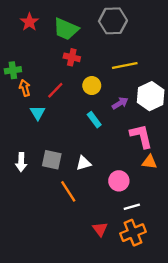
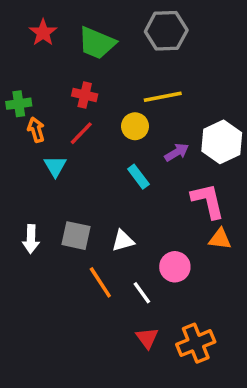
red cross: (72, 57) -> (85, 95), moved
yellow line: (125, 66) -> (163, 97), moved
white line: (132, 207) -> (142, 293), moved, turned 70

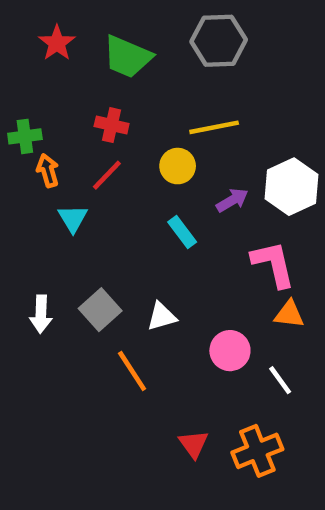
gray square: (76, 236) -> (100, 310), turned 36
white line: (142, 293) -> (280, 380), moved

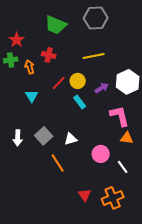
red star: (57, 43) -> (17, 40), moved
yellow circle: (178, 166) -> (78, 81), moved
orange arrow: (48, 171) -> (30, 67), moved
red line: (107, 175) -> (59, 83), moved

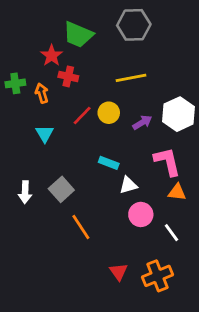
red star: (17, 40) -> (52, 56), moved
cyan rectangle: (80, 102) -> (109, 163), moved, turned -32
white triangle: (71, 139) -> (128, 185), moved

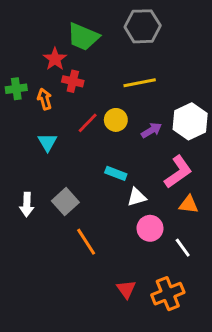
pink L-shape: (167, 162) -> (178, 172), turned 68

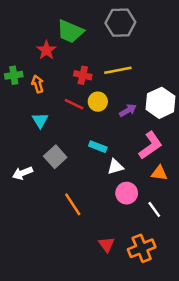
red cross: (73, 81) -> (83, 75), moved
red line: (88, 123) -> (74, 104), turned 72
gray square: (65, 202) -> (55, 157), moved
white arrow: (27, 205) -> (23, 173), turned 66

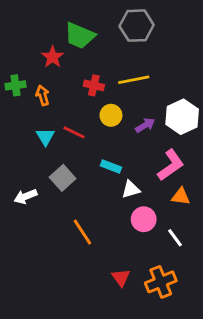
red line: (74, 104) -> (74, 132), moved

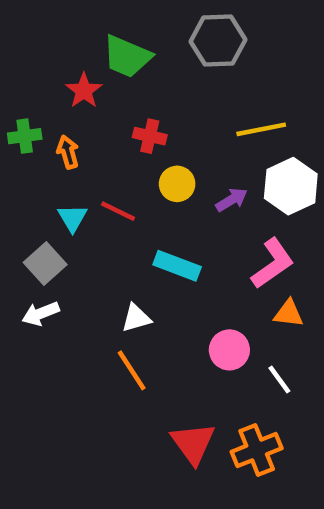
yellow line: (134, 80) -> (261, 129), moved
cyan rectangle: (111, 167) -> (177, 266), size x1.4
gray square: (63, 178) -> (45, 263), moved
white triangle: (131, 189) -> (136, 318), moved
red triangle: (121, 278) -> (193, 443), size x1.5

